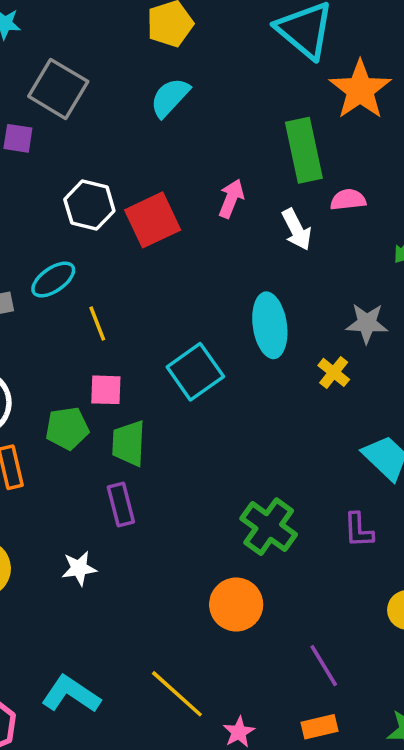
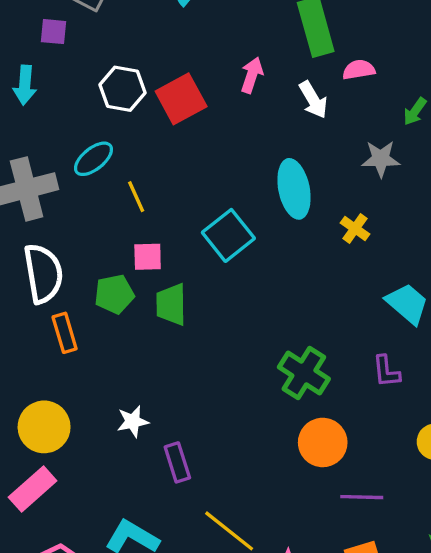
gray star: (367, 323) -> (381, 159), moved
purple rectangle: (121, 505) -> (177, 462), moved
orange circle: (236, 605) -> (323, 442), moved
purple line: (324, 666) -> (362, 497), turned -54

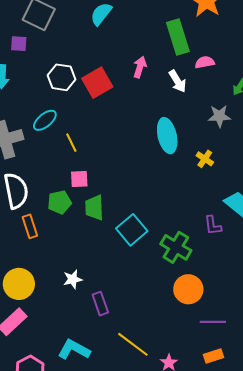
cyan square: (228, 235) -> (132, 230), moved
purple L-shape: (386, 371) -> (213, 225), moved

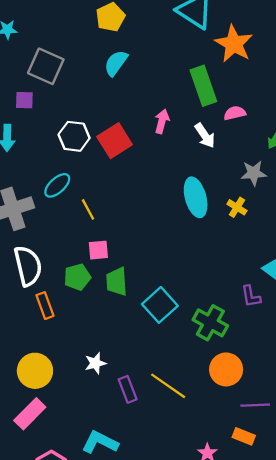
yellow cross: (205, 159) -> (237, 207), moved
yellow line: (133, 344) -> (168, 386), moved
orange rectangle: (213, 356) -> (244, 436), moved, turned 42

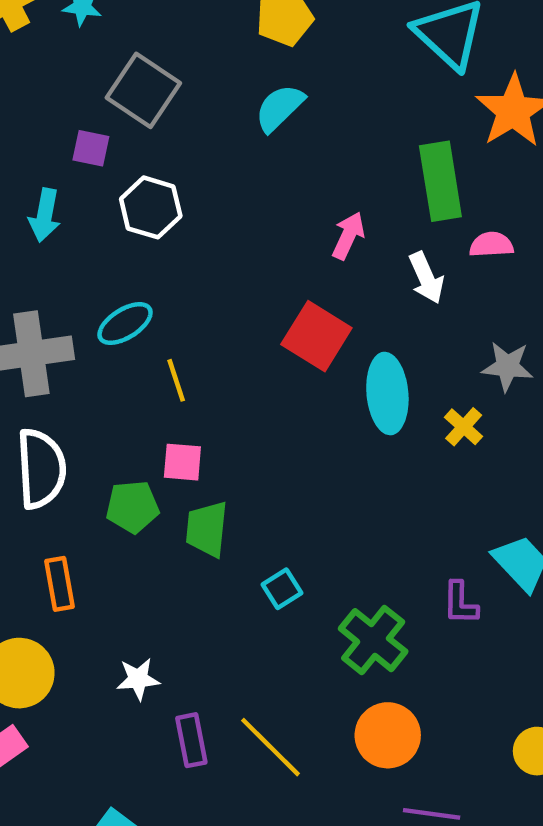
white hexagon: (74, 136) -> (151, 207), moved
red square: (115, 141) -> (316, 336), moved, turned -36
cyan square: (160, 305) -> (282, 589), size x0.6
orange rectangle: (45, 306) -> (60, 584), moved

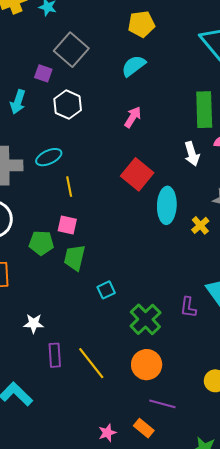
pink arrow: (348, 236) -> (133, 117), moved

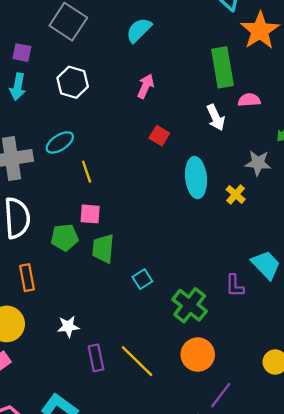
purple square: (43, 73) -> (22, 53), moved
red square: (137, 174) -> (159, 136), moved, size x0.6
purple line: (162, 404) -> (221, 395), turned -60

